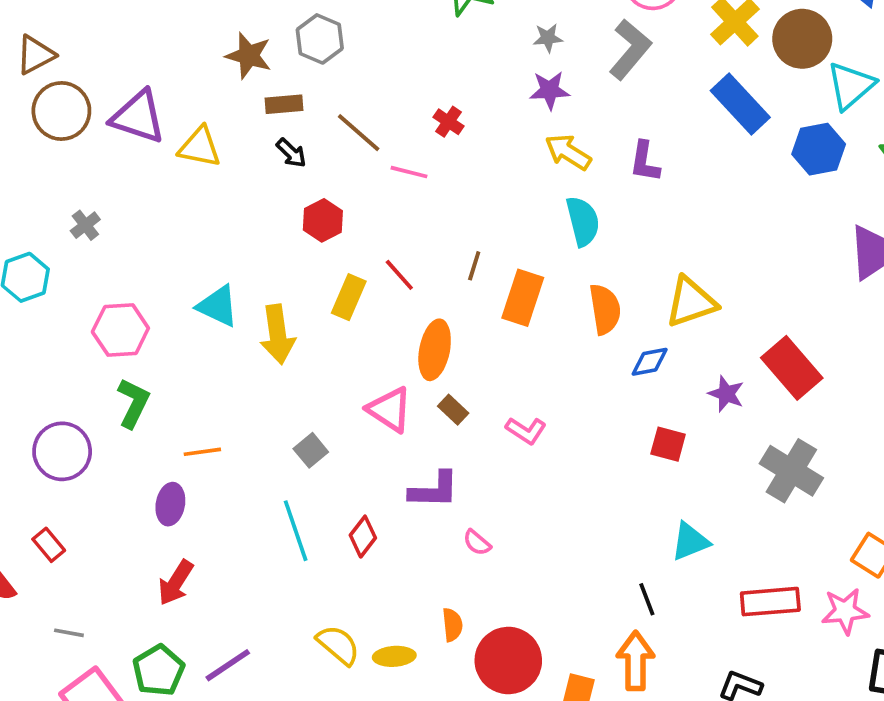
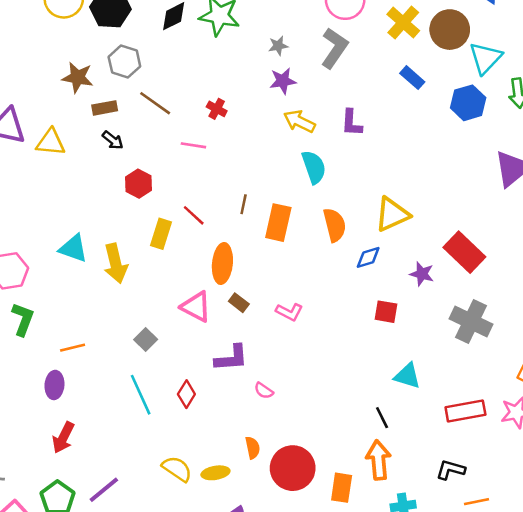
blue rectangle: (740, 104) -> (412, 78), size x0.6
brown line: (359, 133) -> (155, 103), moved
cyan triangle: (690, 541) -> (407, 376), turned 44

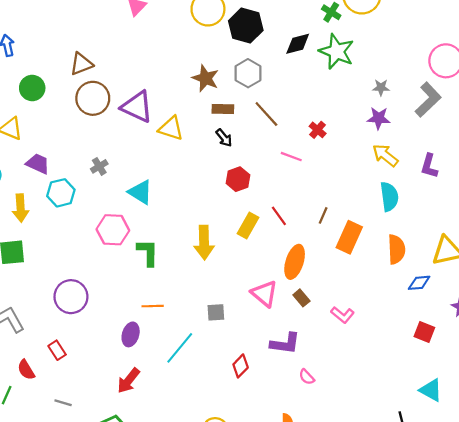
cyan triangle: (73, 248) -> (140, 192), moved
green L-shape: (23, 319) -> (148, 253), moved, turned -32
gray square: (146, 339) -> (216, 312), turned 30
cyan line: (141, 395) -> (180, 348), moved, turned 52

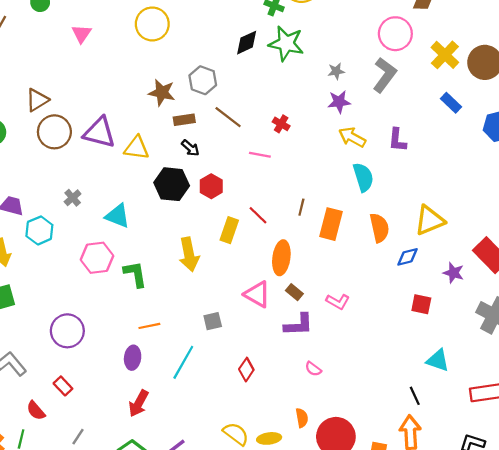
black hexagon: (246, 26) -> (172, 184), moved
purple L-shape: (285, 343) -> (299, 325), moved
gray line: (63, 403) -> (78, 437), turned -63

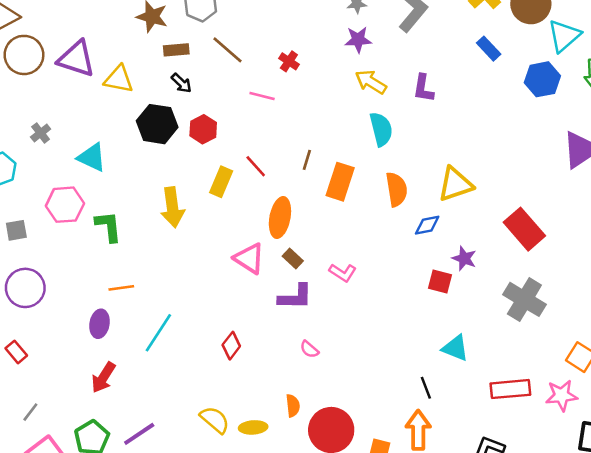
purple star: (453, 273) -> (464, 258), moved
gray square: (213, 321) -> (16, 230), moved

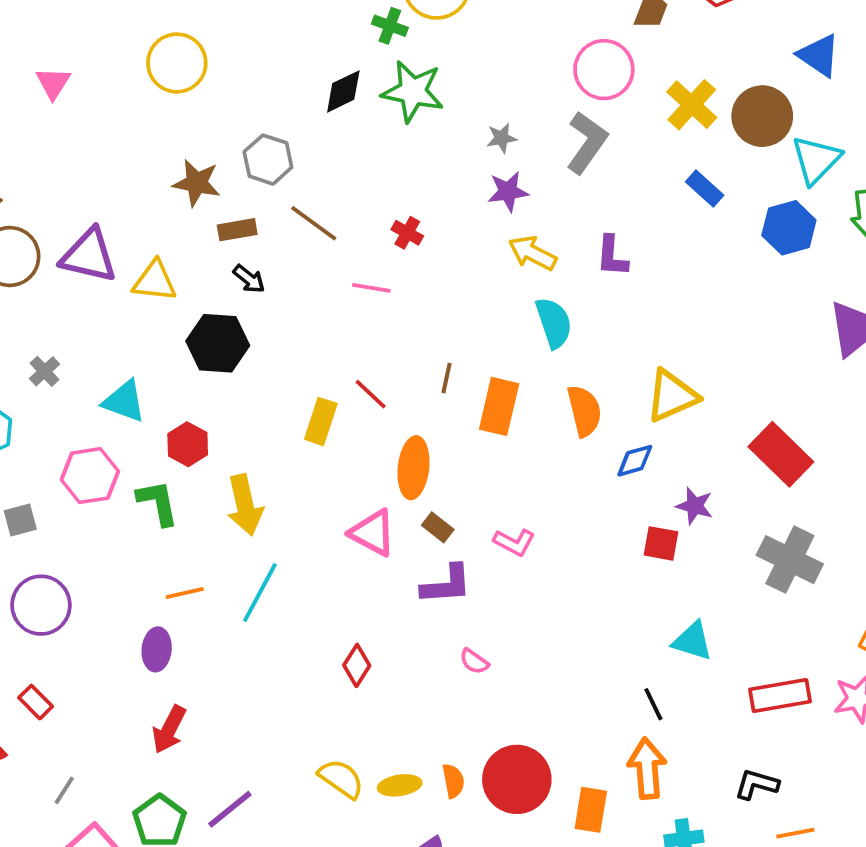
red hexagon: (203, 129) -> (188, 444), moved
yellow arrow: (172, 207) -> (245, 505), moved
cyan line: (158, 333) -> (260, 593), moved
orange semicircle: (293, 406) -> (453, 781), moved

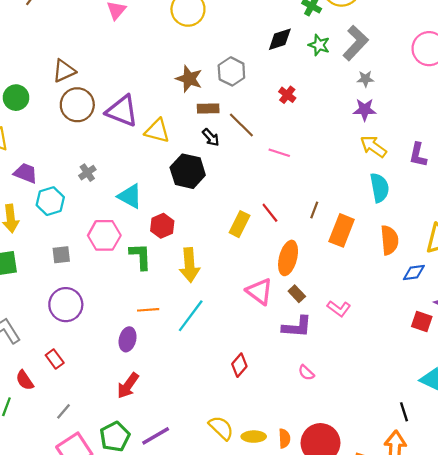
green star: (413, 91) -> (319, 45), size x0.6
gray L-shape: (587, 142) -> (356, 43), moved
brown line: (314, 223) -> (241, 125), moved
red cross: (407, 233) -> (287, 95), moved

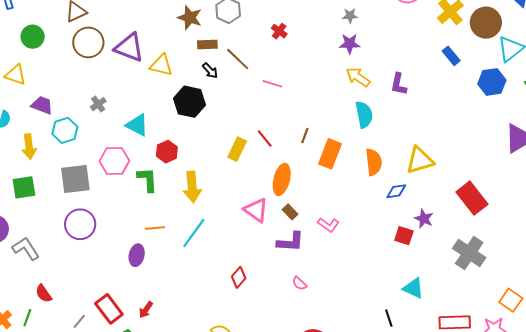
gray square: (61, 255) -> (75, 179), size x1.8
red rectangle: (55, 359) -> (109, 309), moved, size x1.6
red arrow: (128, 386) -> (146, 310), moved, size x0.7

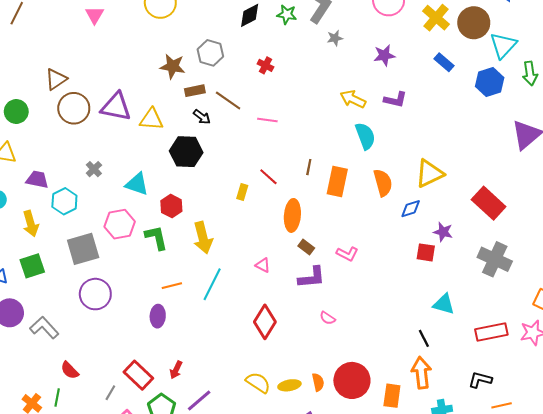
purple star: (350, 44) -> (384, 55), moved
purple L-shape: (399, 84) -> (395, 100), turned -80
yellow rectangle: (237, 149) -> (242, 192), size x0.7
pink triangle: (256, 210) -> (263, 265), moved, size x0.6
red diamond: (239, 277) -> (265, 322), size x1.5

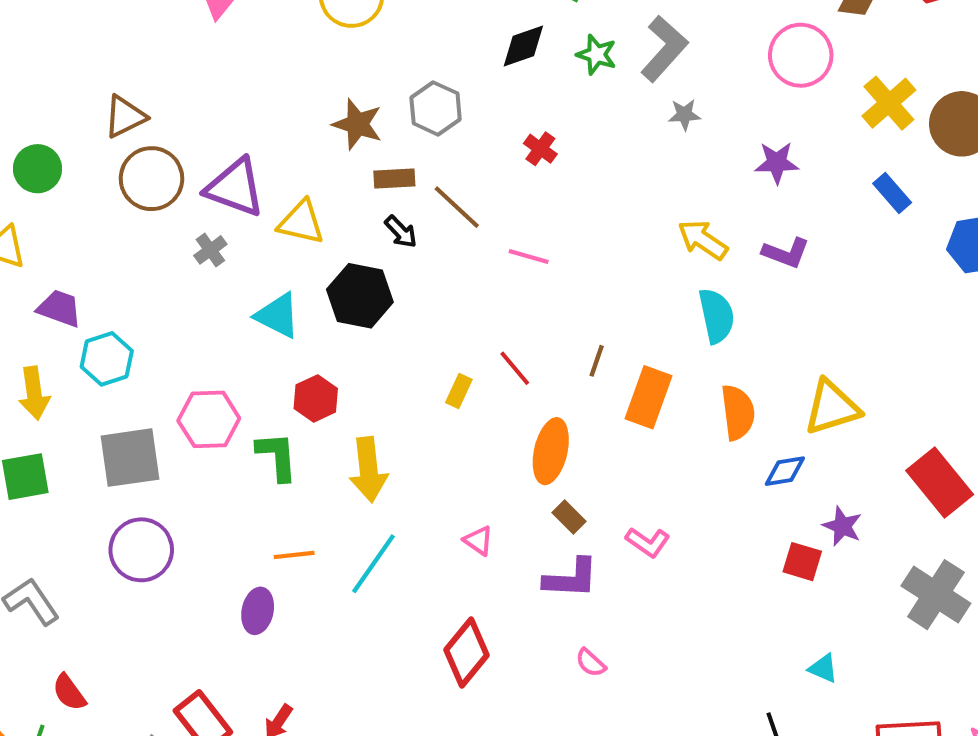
gray cross: (94, 169) -> (210, 250), moved
cyan triangle: (137, 184) -> (278, 316), moved
cyan triangle: (444, 304) -> (823, 668), size x0.7

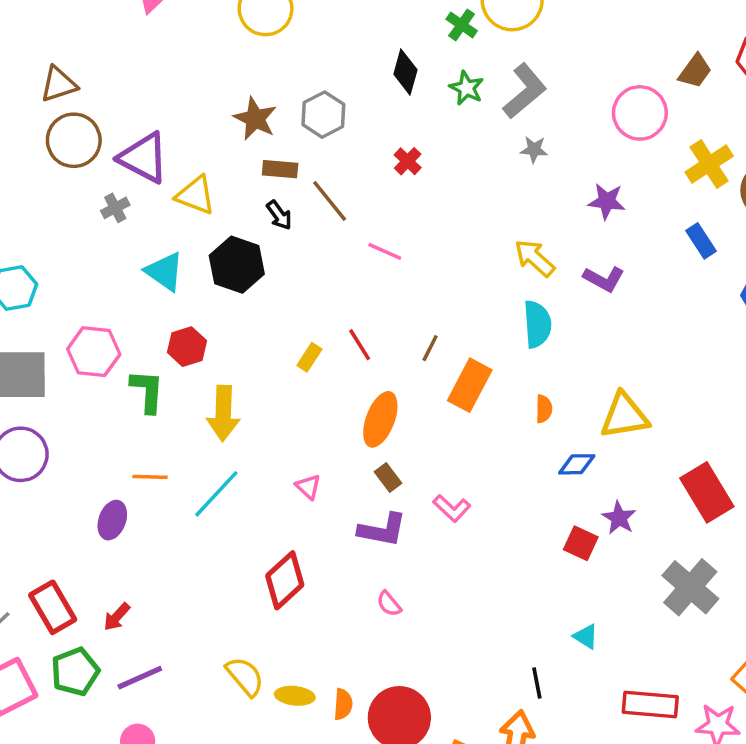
black diamond: (523, 46) -> (405, 72), turned -63
orange semicircle: (738, 412) -> (544, 409), size x0.6

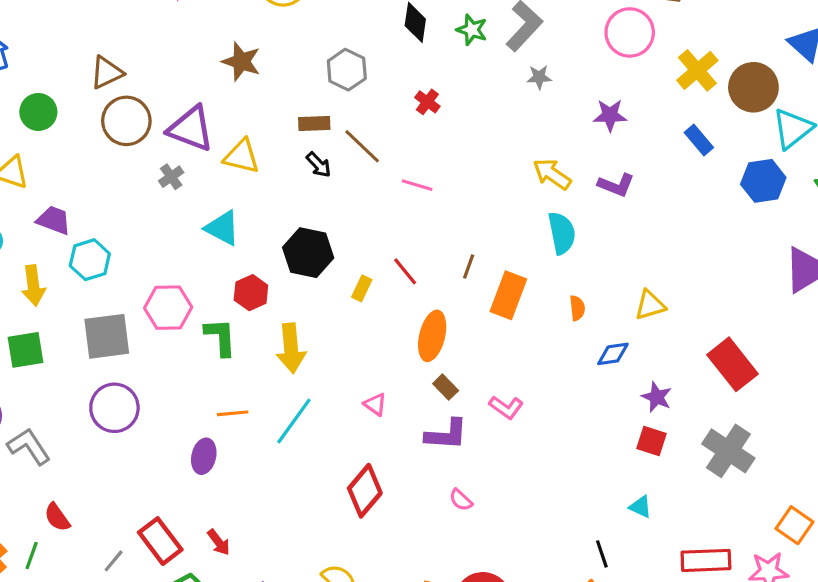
brown star: (255, 119) -> (241, 62), moved
black hexagon: (237, 265) -> (308, 253), moved
yellow triangle: (624, 416) -> (650, 305), size x0.7
red square: (581, 543) -> (651, 441), moved
red arrow: (117, 617) -> (219, 542), turned -72

